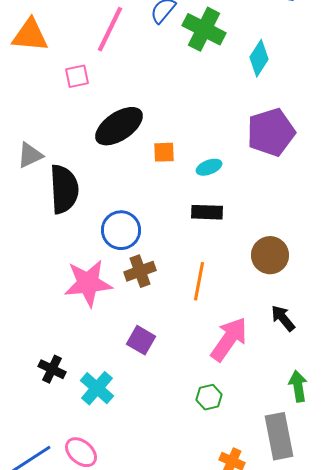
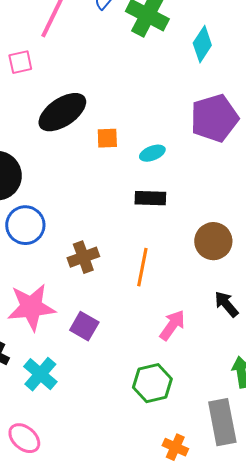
blue circle: (121, 230) -> (25, 225), moved
pink star: (88, 283) -> (31, 307), moved
pink arrow: (229, 339) -> (172, 325), size x0.7
green hexagon: (209, 397) -> (152, 383), size x1.5

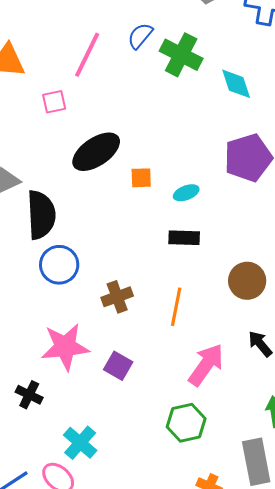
cyan diamond: (202, 44) -> (236, 84), turned -51
pink arrow: (172, 325) -> (206, 365), size x1.4
cyan cross: (40, 374) -> (80, 443), moved

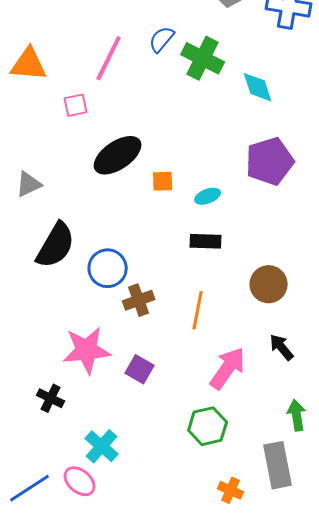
black semicircle: (41, 215) -> (56, 245), moved, turned 33
blue circle: (59, 265) -> (108, 268), moved

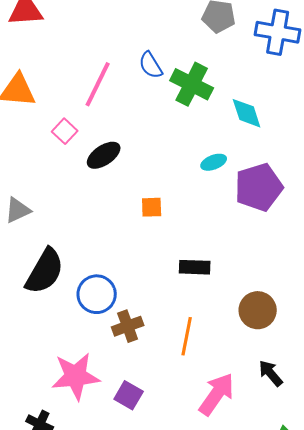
blue semicircle: (162, 39) -> (151, 65), turned -72
pink square: (76, 105) -> (65, 131), turned -35
black ellipse: (118, 155) -> (104, 155), moved, size x0.7
cyan ellipse: (208, 196) -> (214, 162), moved

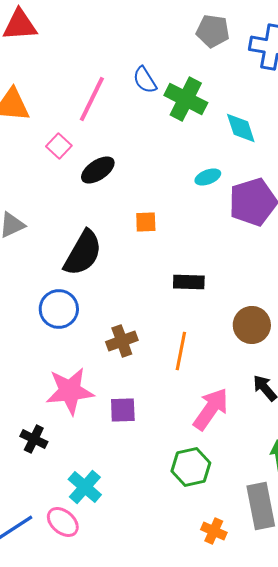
black semicircle: (45, 271) -> (83, 253), moved
blue circle: (97, 294) -> (59, 309), moved
purple square: (129, 395) -> (123, 410), turned -32

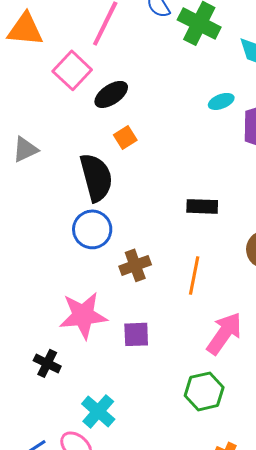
pink square: (59, 146) -> (72, 70), size x1.5
orange square: (146, 222) -> (125, 137), moved, turned -30
black semicircle: (83, 253) -> (96, 177), turned -45
blue circle: (59, 309) -> (92, 229), moved

